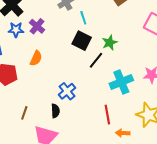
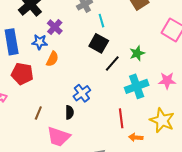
blue star: (16, 30) -> (40, 42), moved
green star: (110, 43) -> (137, 53), moved

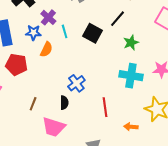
cyan line: (101, 21) -> (65, 31), moved
black line: (112, 63) -> (117, 19), moved
cyan cross: (137, 86) -> (131, 76), turned 30
red line: (121, 118) -> (105, 107), moved

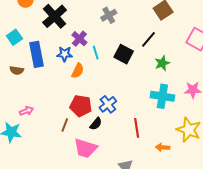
red pentagon: (16, 65) -> (81, 106), moved
black semicircle: (64, 103) -> (96, 124), turned 40

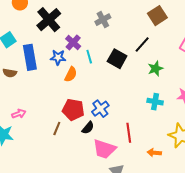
cyan cross: (162, 96) -> (155, 102), size x0.7
pink trapezoid: (86, 148) -> (104, 149), moved

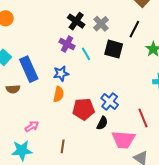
black cross: (49, 20) -> (76, 21), moved, size x0.7
gray cross: (103, 20) -> (101, 24), moved
blue star: (58, 57) -> (61, 74), moved
orange semicircle: (71, 74) -> (59, 94), moved
brown line: (57, 128) -> (63, 146), moved

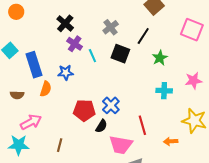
black cross: (76, 21) -> (65, 23), moved
brown semicircle: (13, 89) -> (17, 95), moved
orange semicircle: (59, 94) -> (46, 89), moved
pink arrow: (32, 126) -> (31, 122), size x1.5

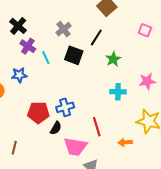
pink square: (192, 30) -> (145, 30), size x0.6
blue cross: (111, 105) -> (65, 107), turned 30

